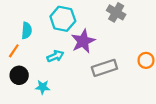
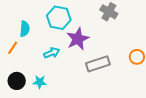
black circle: (19, 75) -> (17, 81), moved

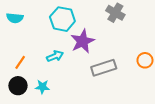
cyan semicircle: (25, 29) -> (15, 18), moved, turned 91
orange line: (13, 48) -> (20, 62), moved

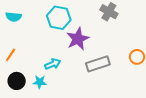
cyan arrow: (55, 56) -> (53, 64), moved
orange line: (20, 62) -> (11, 55), moved

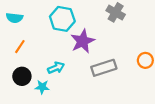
orange line: (11, 55) -> (20, 47), moved
black circle: (17, 81) -> (22, 76), moved

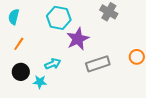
cyan semicircle: (14, 18) -> (14, 17), turned 98

